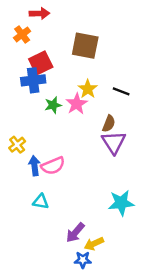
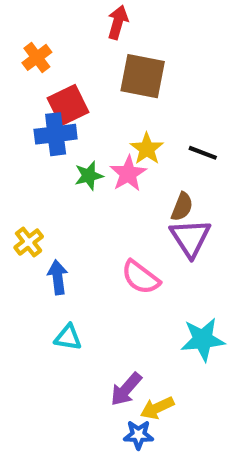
red arrow: (39, 13) -> (118, 22), moved, turned -72
pink semicircle: (53, 166) -> (141, 277), moved, turned 60

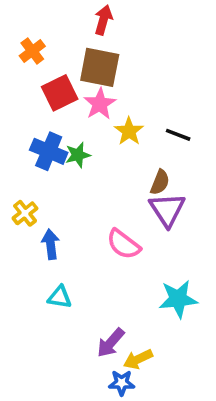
brown square: (143, 76) -> (100, 67), moved
blue cross: (56, 134) -> (49, 151), moved, turned 30
pink star: (128, 174) -> (100, 104), moved

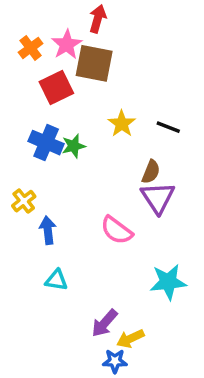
pink star: (100, 104) -> (67, 45), moved

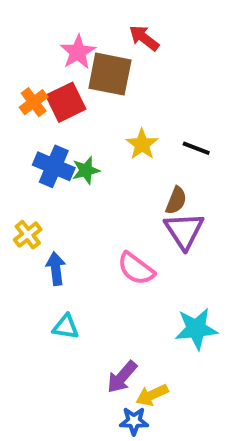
red arrow: (98, 19) -> (144, 38), moved, turned -68
orange cross: (31, 48) -> (34, 102), moved

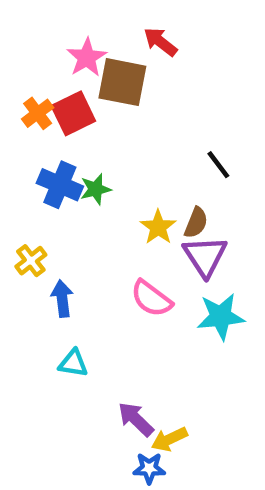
yellow star: (142, 144) -> (158, 227), moved
black line: (196, 148) -> (218, 165), turned 32
cyan star: (196, 329) -> (221, 316), moved
purple arrow: (122, 377) -> (136, 419), turned 93

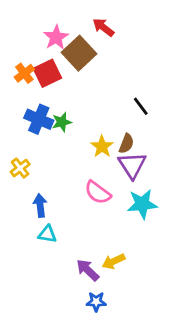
brown square: (122, 82) -> (79, 53), turned 36
blue arrow: (62, 299) -> (40, 205), moved
yellow arrow: (169, 439) -> (113, 261), moved

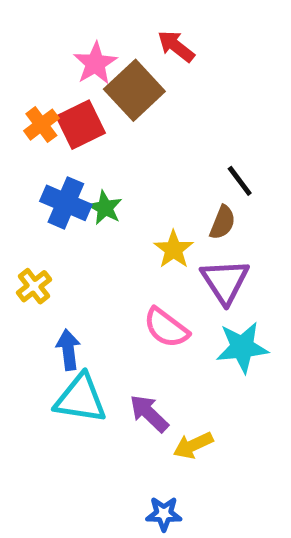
green star: (62, 122) -> (105, 208), turned -30
brown semicircle: (126, 144) -> (223, 222), moved
cyan triangle: (47, 234) -> (81, 399), size x1.6
purple arrow: (88, 270) -> (149, 413), moved

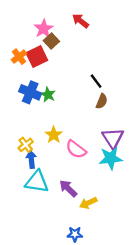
brown square: (134, 90) -> (51, 41), moved, size x0.6
black line: (240, 181) -> (96, 81), moved
yellow star: (174, 249) -> (54, 135), moved
purple triangle: (225, 281) -> (113, 138), moved
yellow cross: (34, 286) -> (26, 145), moved

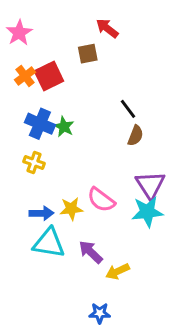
pink star: (44, 29) -> (19, 33), moved
brown square: (51, 41) -> (88, 54), moved, turned 32
yellow star: (54, 135) -> (71, 209), moved, turned 30
yellow cross: (26, 145) -> (34, 163), moved, turned -32
blue arrow: (31, 159) -> (41, 213), turned 96

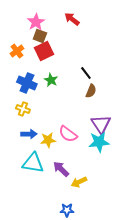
pink star: (19, 33) -> (36, 22), moved
brown square: (88, 54) -> (40, 36), moved, turned 32
red square: (49, 76) -> (44, 51), moved
green star: (64, 127) -> (51, 80), moved
blue arrow: (41, 213) -> (29, 134), moved

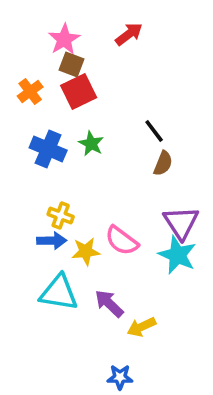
red arrow: (72, 19) -> (129, 34), turned 105
yellow cross: (23, 109) -> (61, 215), moved
cyan star: (99, 142) -> (177, 255), turned 30

